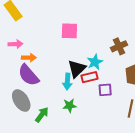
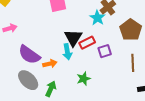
orange arrow: (29, 58) -> (50, 64), moved
cyan star: (95, 62) -> (97, 18), moved
green star: (70, 106) -> (84, 79), moved

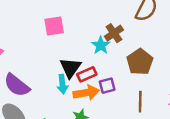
orange arrow: (50, 64) -> (86, 93), moved, size x1.5

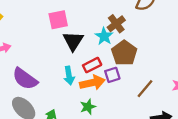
brown pentagon: (140, 62) -> (124, 53), moved
black triangle: (70, 68) -> (73, 41), moved
brown line: (140, 102) -> (145, 89), turned 42

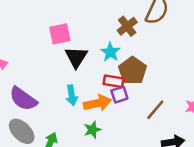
brown cross: (116, 24) -> (127, 26), moved
red rectangle: (92, 65) -> (114, 81), moved, turned 36

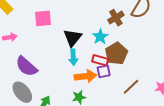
pink square: (60, 34) -> (43, 18), moved
cyan arrow: (72, 95) -> (73, 57), moved

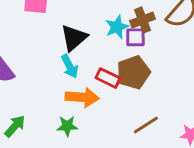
cyan star: (100, 37) -> (117, 27), moved
cyan arrow: (73, 57) -> (70, 66), turned -35
purple square: (104, 71) -> (135, 37), moved

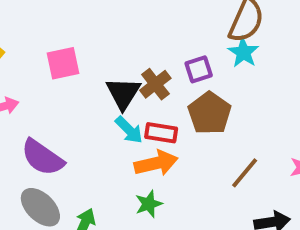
brown cross: (143, 20) -> (155, 84), moved
cyan star: (117, 27) -> (243, 52), moved
red rectangle: (108, 78) -> (161, 133), moved

